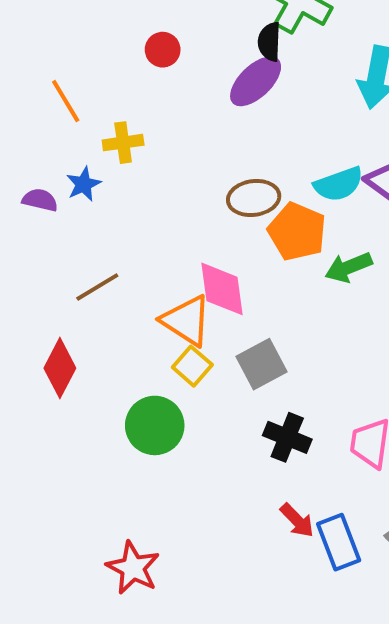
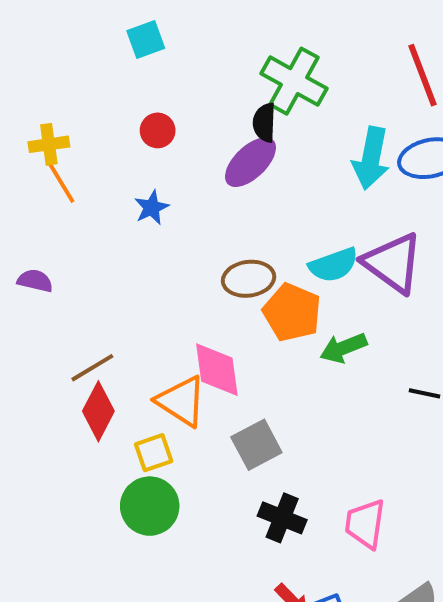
yellow cross: (123, 143) -> (49, 144), moved
blue star: (84, 184) -> (152, 208), moved
yellow square: (192, 366) -> (154, 453), moved, turned 30
red diamond: (60, 368) -> (98, 411), moved

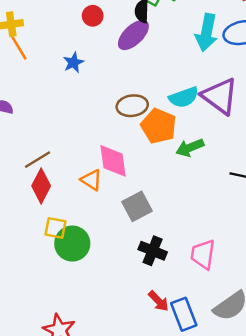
red circle: (158, 130) -> (93, 16), moved
orange triangle: (181, 401) -> (91, 180), size x0.7
yellow square: (154, 453) -> (55, 228), moved, turned 30

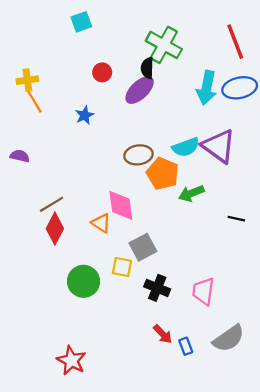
yellow square: (55, 228) -> (122, 267), moved
blue rectangle: (184, 314) -> (186, 346), size x0.6

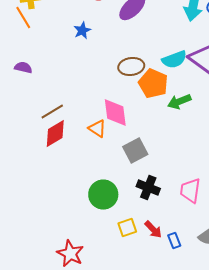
orange line: (34, 101) -> (23, 18), moved
red diamond: (55, 229) -> (55, 134), turned 32
yellow square: (122, 267) -> (127, 228), moved, turned -30
green circle: (83, 281) -> (103, 194), moved

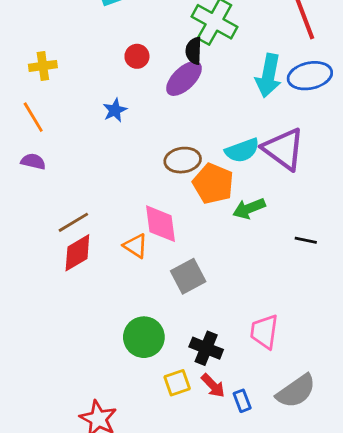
orange line: (23, 18) -> (33, 117), moved
black cross: (148, 188) -> (206, 348), moved

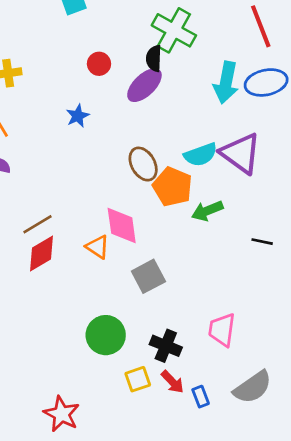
brown ellipse: (183, 160) -> (143, 164), turned 68

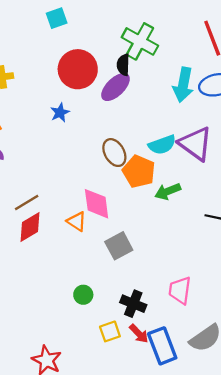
red circle: (99, 64) -> (78, 69), size x2.0
green circle: (106, 335) -> (83, 295), size x0.6
blue rectangle: (201, 397) -> (162, 346), size x2.0

